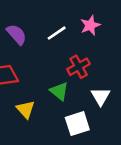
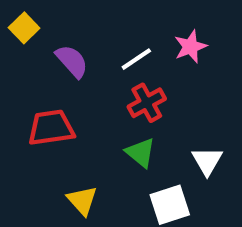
red cross: (79, 67) -> (147, 103), moved
yellow triangle: (26, 109) -> (82, 200), moved

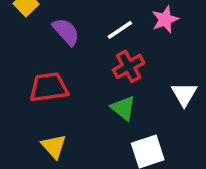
white triangle: (207, 161) -> (184, 94), moved
yellow triangle: (82, 200) -> (54, 146), moved

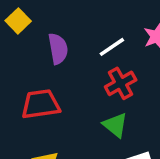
purple semicircle: (66, 32) -> (58, 49), turned 32

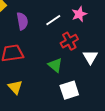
red cross: (121, 83) -> (69, 41), moved

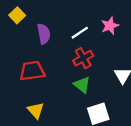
red cross: (69, 41) -> (83, 58), moved

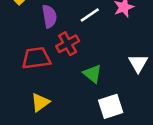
red cross: (83, 58) -> (68, 44), moved
yellow triangle: (36, 110) -> (40, 102), turned 36

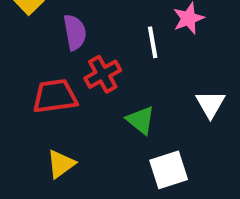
white line: (90, 15) -> (153, 42), moved, turned -66

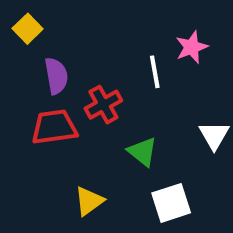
purple semicircle: (75, 32) -> (56, 76), moved
yellow triangle: (61, 164) -> (89, 201), moved

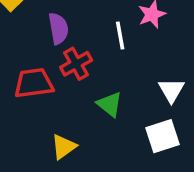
purple semicircle: (56, 76) -> (58, 28), moved
white square: (171, 203) -> (162, 136), moved

